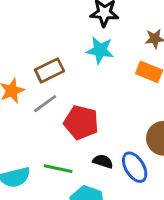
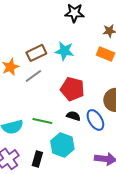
cyan star: (100, 50) -> (64, 51), moved
red pentagon: (81, 122) -> (72, 89), moved

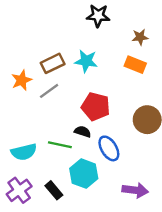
black semicircle: (73, 116) -> (83, 132), moved
blue ellipse: (95, 120) -> (109, 148), moved
black rectangle: (37, 159) -> (54, 190), turned -56

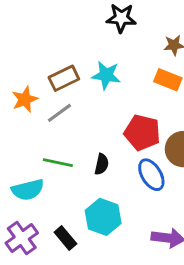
red pentagon: (96, 107) -> (142, 132), moved
black semicircle: (83, 132) -> (102, 164), turned 84
green line: (60, 145) -> (58, 163), moved
blue ellipse: (109, 148) -> (151, 175), moved

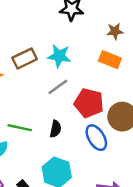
gray line: (59, 113) -> (58, 87), moved

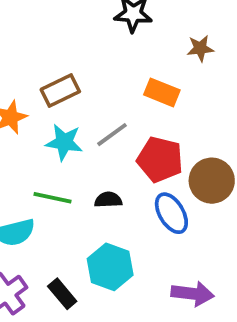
cyan star: (59, 56) -> (64, 142), moved
orange rectangle: (110, 60) -> (162, 92), moved
black semicircle: (55, 129) -> (108, 200), turned -105

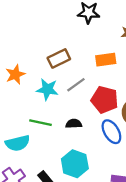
brown rectangle: (60, 90) -> (59, 58), moved
orange rectangle: (162, 92) -> (106, 60), turned -30

